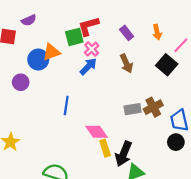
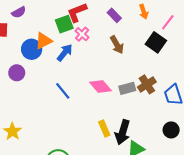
blue arrow: (88, 66) -> (65, 53), moved
blue line: (66, 105) -> (63, 91), turned -42
pink diamond: (96, 132) -> (101, 86), moved
black circle: (176, 142) -> (171, 130), moved

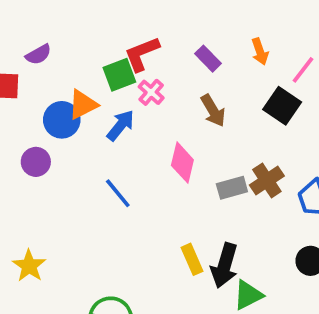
pink diamond: (101, 86) -> (182, 163), moved, turned 55

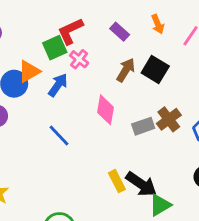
black square: (282, 106) -> (155, 70), moved
brown arrow: (213, 111) -> (126, 70), turned -115
black arrow: (225, 265) -> (141, 184), turned -68

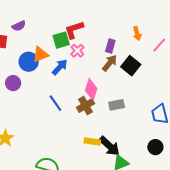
purple rectangle: (120, 32) -> (110, 46), moved, turned 56
brown cross: (169, 119) -> (86, 106), moved
yellow rectangle: (117, 181) -> (92, 141), turned -63

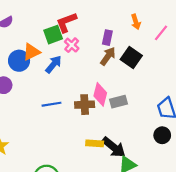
pink diamond: (91, 89) -> (100, 94), moved
blue line: (55, 103) -> (51, 104), turned -60
brown cross: (86, 106) -> (85, 105), turned 30
black circle: (155, 147) -> (162, 135), moved

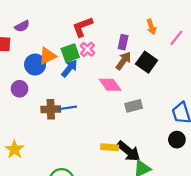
green square: (53, 35) -> (70, 53), moved
pink diamond: (100, 94) -> (110, 85), moved, turned -50
brown cross: (85, 105) -> (51, 109), moved

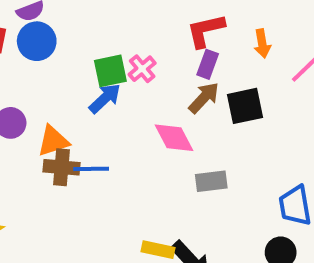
red L-shape: (82, 27) -> (206, 31), moved
orange triangle: (48, 56) -> (53, 141), moved
black square: (147, 62) -> (245, 106), turned 35
blue circle: (35, 65) -> (37, 41), moved

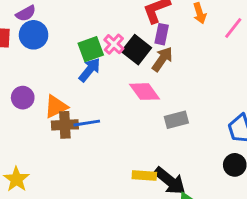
black square: (245, 106) -> (136, 50), moved, turned -32

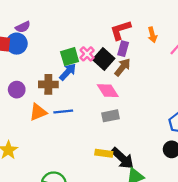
blue circle: (34, 35) -> (17, 44), moved
orange triangle: (56, 107) -> (38, 112), moved
gray rectangle: (176, 120) -> (111, 116), moved
brown cross: (65, 125) -> (48, 84), moved

